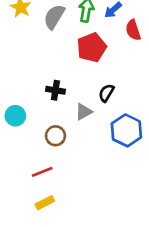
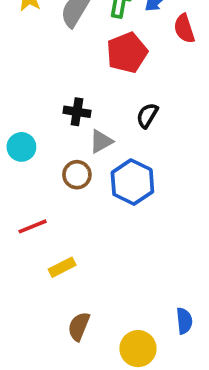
gray triangle: (84, 112) -> (101, 141), moved
blue hexagon: (126, 130) -> (132, 182), moved
red line: (42, 172) -> (33, 226), moved

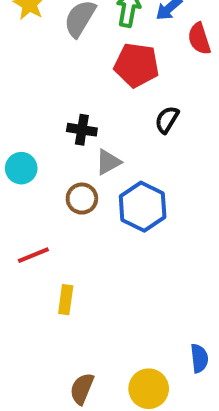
red pentagon: (127, 53) -> (137, 65), turned 30
black semicircle: (147, 115) -> (167, 120), moved
yellow rectangle: (62, 267) -> (66, 300), turned -55
brown semicircle: (79, 326) -> (82, 389), moved

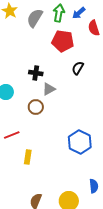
blue hexagon: (143, 207) -> (80, 142), moved

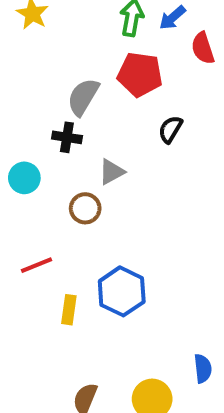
gray semicircle: (35, 18) -> (83, 97), moved
black cross: (36, 73) -> (67, 137), moved
blue hexagon: (80, 142) -> (122, 291), moved

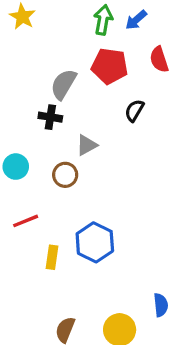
red semicircle: (203, 48) -> (159, 59), moved
cyan circle: (24, 178) -> (16, 167), moved

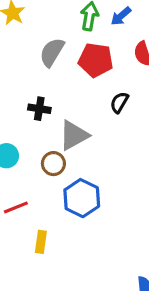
gray semicircle: (64, 84) -> (52, 52), moved
gray triangle: (87, 145) -> (74, 135), size x1.5
blue hexagon: (95, 242) -> (82, 198), moved

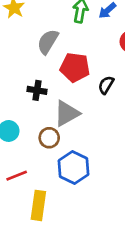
red pentagon: (96, 60) -> (75, 67), moved
yellow rectangle: (41, 242) -> (38, 205), size x1.5

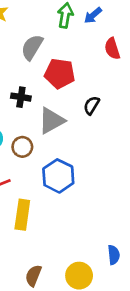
black semicircle: (106, 85) -> (92, 105), moved
brown circle: (49, 138) -> (22, 147), moved

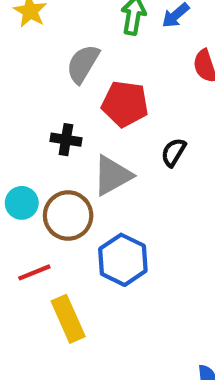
brown circle: (22, 147) -> (68, 216), size x1.5
yellow rectangle: (22, 215) -> (68, 319), turned -32

